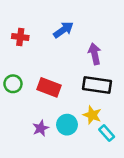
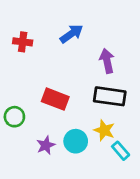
green circle: (13, 84) -> (14, 117), moved

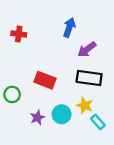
blue arrow: (72, 34) -> (69, 27), moved, turned -36
purple arrow: (107, 61) -> (87, 49), turned -114

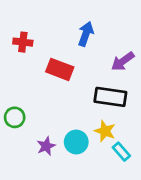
purple arrow: (87, 49) -> (123, 61), moved
red rectangle: (45, 80) -> (60, 69), moved

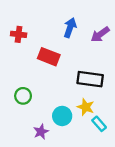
purple arrow: (123, 61) -> (100, 34), moved
green circle: (15, 117) -> (23, 96), moved
purple star: (46, 146) -> (41, 132), moved

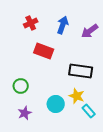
red cross: (19, 34) -> (31, 23), moved, turned -32
purple star: (41, 132) -> (25, 113), moved

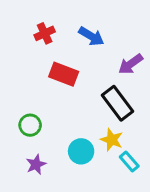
blue arrow: (63, 25) -> (91, 36), turned 102
purple arrow: (90, 31) -> (131, 64), moved
black rectangle: (81, 71) -> (117, 103), turned 45

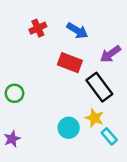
red rectangle: (64, 74) -> (70, 63), moved
green circle: (30, 125) -> (15, 93), moved
purple star: (36, 164) -> (12, 139), moved

